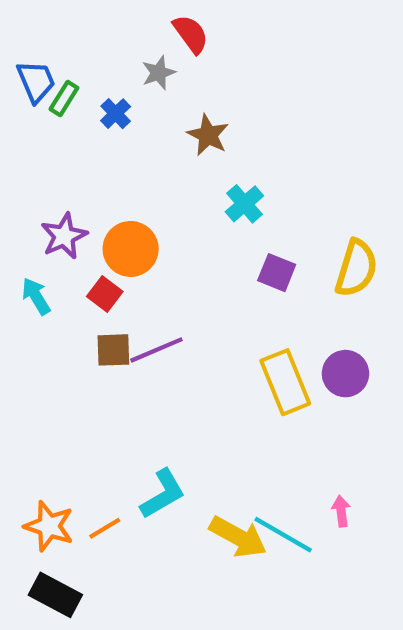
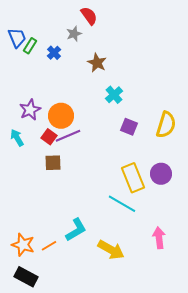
purple line: (156, 350) -> (68, 136), moved
pink arrow: (341, 511) -> (159, 238), size x1.5
cyan line: (283, 535) -> (122, 204), moved

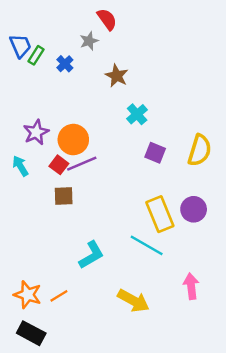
cyan L-shape: (76, 230) -> (91, 255), moved

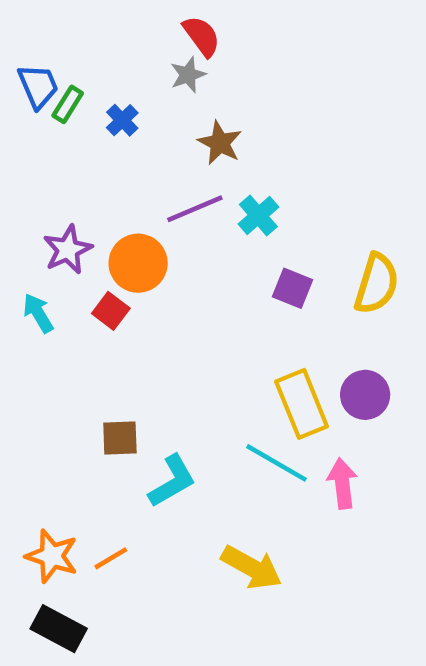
gray star: (89, 41) -> (188, 75), moved
purple line: (82, 164) -> (195, 209), moved
brown square: (64, 196) -> (120, 438), moved
pink arrow: (191, 286) -> (342, 483), moved

